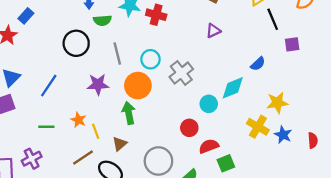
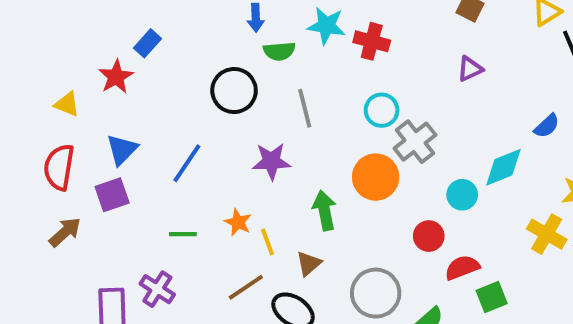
cyan circle: (150, 59) -> (382, 110), moved
orange circle: (138, 86) -> (376, 177), moved
purple cross: (32, 159) -> (157, 289), turned -30

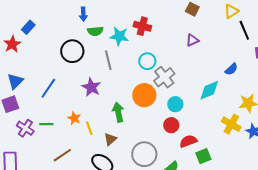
cyan star: (326, 26) -> (119, 36), moved
purple star: (271, 161) -> (91, 87), turned 30
cyan circle: (462, 195) -> (175, 104), moved
brown line: (246, 287) -> (62, 155), moved
purple cross: (157, 289) -> (25, 128), moved

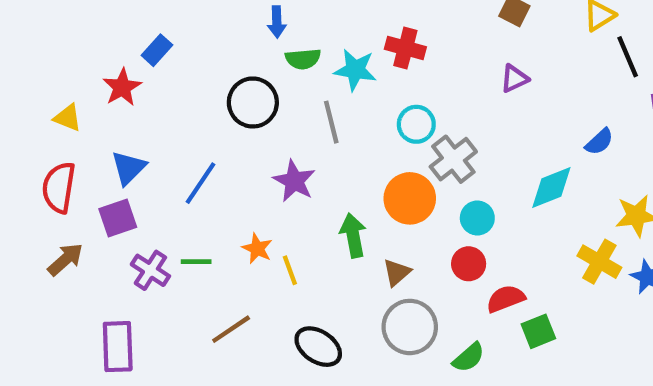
brown triangle: (110, 139) -> (397, 272), moved

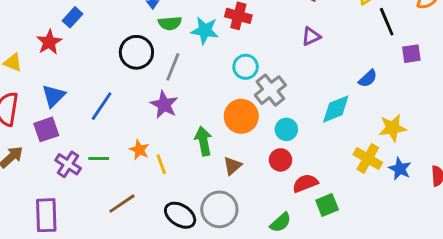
gray line: (331, 122) -> (173, 67), moved, turned 36
gray circle: (410, 327) -> (219, 209), moved

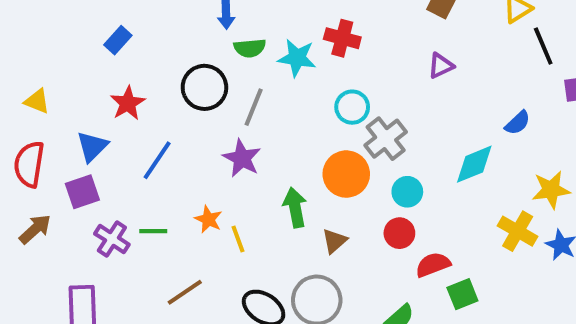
red star: (49, 42) -> (128, 103), moved

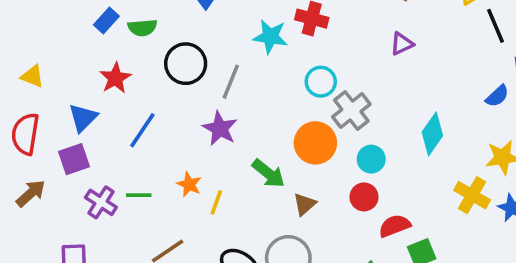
green semicircle: (250, 48) -> (142, 28), moved
blue semicircle: (518, 123) -> (497, 96), moved
cyan diamond: (474, 164) -> (432, 134), turned -33
green arrow: (295, 208) -> (269, 174), turned 140
yellow line: (238, 239) -> (216, 202), turned 40

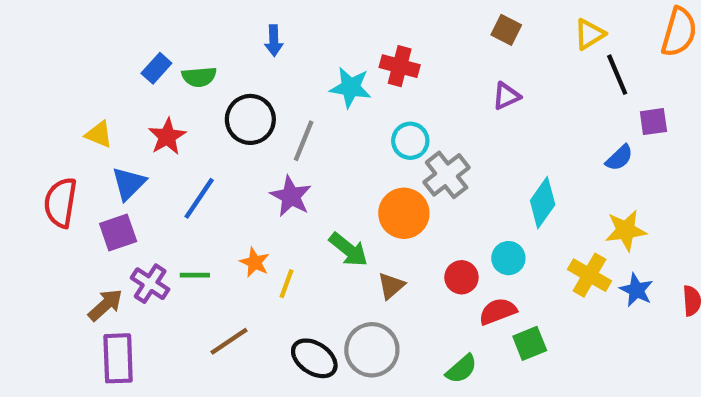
yellow triangle: (33, 76) -> (99, 134), moved
cyan circle: (371, 159) -> (508, 258), moved
brown arrow: (31, 193) -> (105, 305), moved

